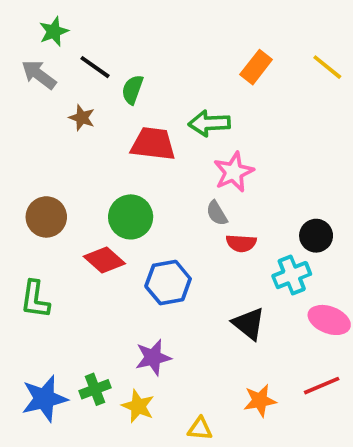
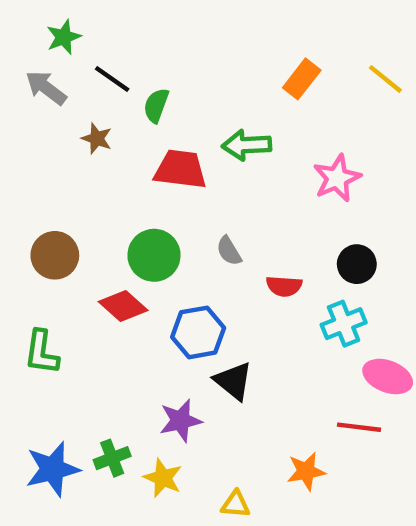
pink star: (234, 172) -> (337, 178), moved
gray semicircle: (217, 213) -> (229, 251), moved
black circle: (316, 236) -> (357, 264), moved
black triangle: (249, 324) -> (233, 381), moved
red line: (322, 386) -> (359, 427), moved, turned 30

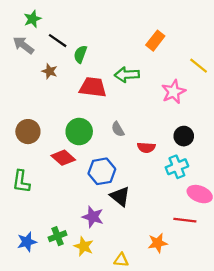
yellow line: (385, 79) -> (199, 66), moved
purple star: (180, 421) -> (93, 217), turned 30
blue star: (53, 469) -> (27, 242), size x0.7

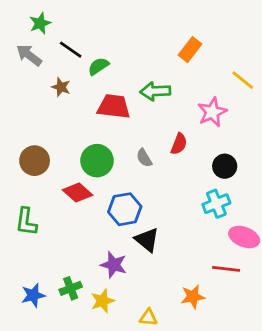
green semicircle: (80, 54) -> (98, 66), turned 36
red semicircle: (146, 147) -> (179, 144), moved, turned -72
yellow star: (84, 246) -> (103, 301), turned 30

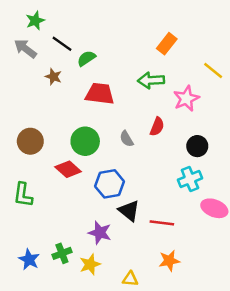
green arrow: (155, 91) -> (151, 80), moved
red line: (226, 269) -> (162, 223), moved
blue star: (33, 295) -> (29, 259), turned -30

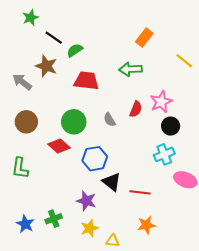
gray arrow: (25, 49) -> (22, 82), moved
brown star: (53, 77) -> (46, 66), size x1.5
pink star: (186, 99) -> (161, 102), moved
yellow star: (90, 264) -> (89, 228), moved

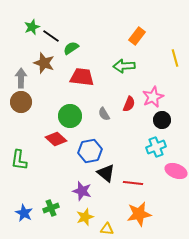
green star: (31, 18) -> (32, 27), moved
yellow line: (184, 61) -> (175, 58), turned 36
gray arrow: (22, 82) -> (21, 78), turned 54
brown circle: (26, 122) -> (21, 102), moved
orange star: (146, 225) -> (139, 214), size x1.4

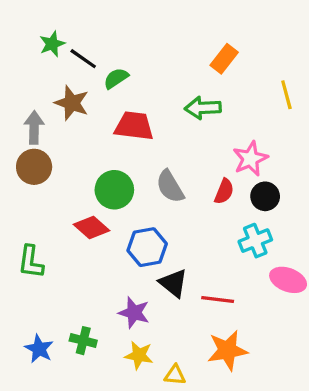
red semicircle: (129, 104) -> (224, 191), moved
gray semicircle: (104, 114) -> (170, 186), size x1.5
green cross: (51, 208) -> (83, 341), turned 35
yellow star: (85, 217) -> (139, 355), turned 30

